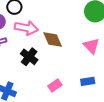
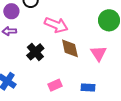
pink arrow: (26, 28) -> (56, 25), moved
brown diamond: (53, 39) -> (70, 48), moved

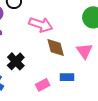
black cross: (35, 52) -> (16, 61), moved
blue rectangle: (88, 88) -> (67, 77), moved

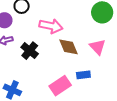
black cross: (16, 61) -> (30, 51), moved
pink rectangle: (43, 85) -> (60, 86), size x1.5

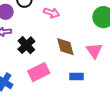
pink arrow: (51, 26) -> (52, 13), moved, size x0.7
pink rectangle: (60, 86) -> (39, 72), moved

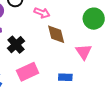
brown diamond: (65, 47) -> (56, 34), moved

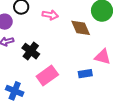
brown diamond: (56, 34) -> (81, 28), moved
pink triangle: (84, 52) -> (103, 57), moved, turned -30

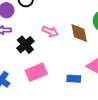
pink arrow: (50, 15) -> (50, 32), moved

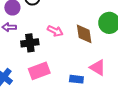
black cross: (25, 45) -> (30, 43), turned 30

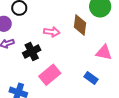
brown diamond: (84, 34) -> (80, 25), turned 35
blue rectangle: (76, 79) -> (91, 78), moved, turned 48

